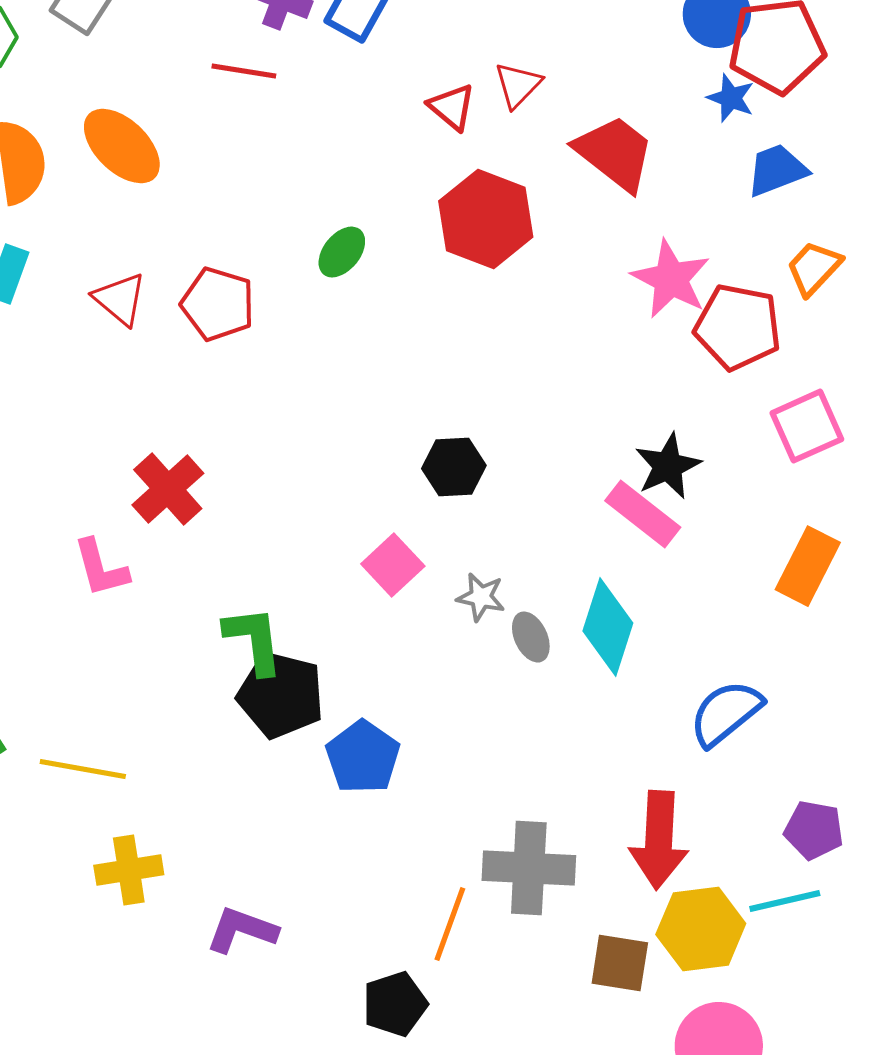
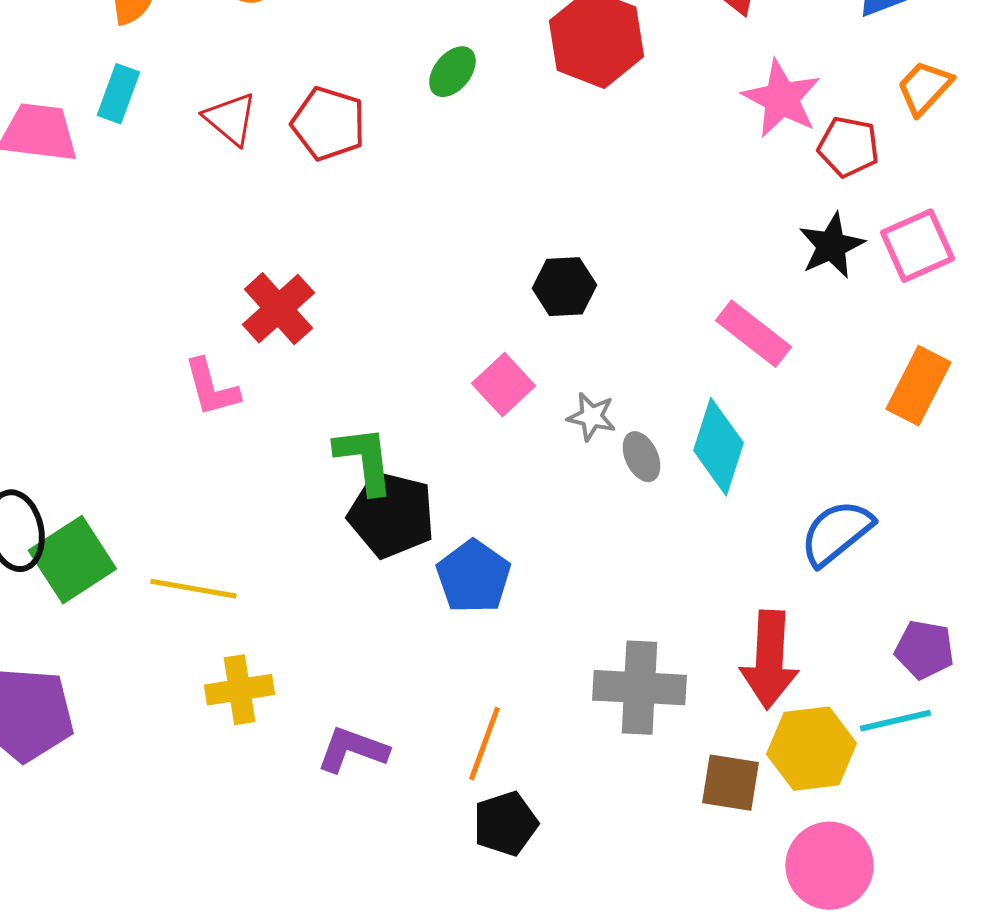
red pentagon: (738, 327) -> (848, 147), size x0.7
black star: (668, 466) -> (831, 246), moved
orange line: (450, 924) -> (484, 744), moved

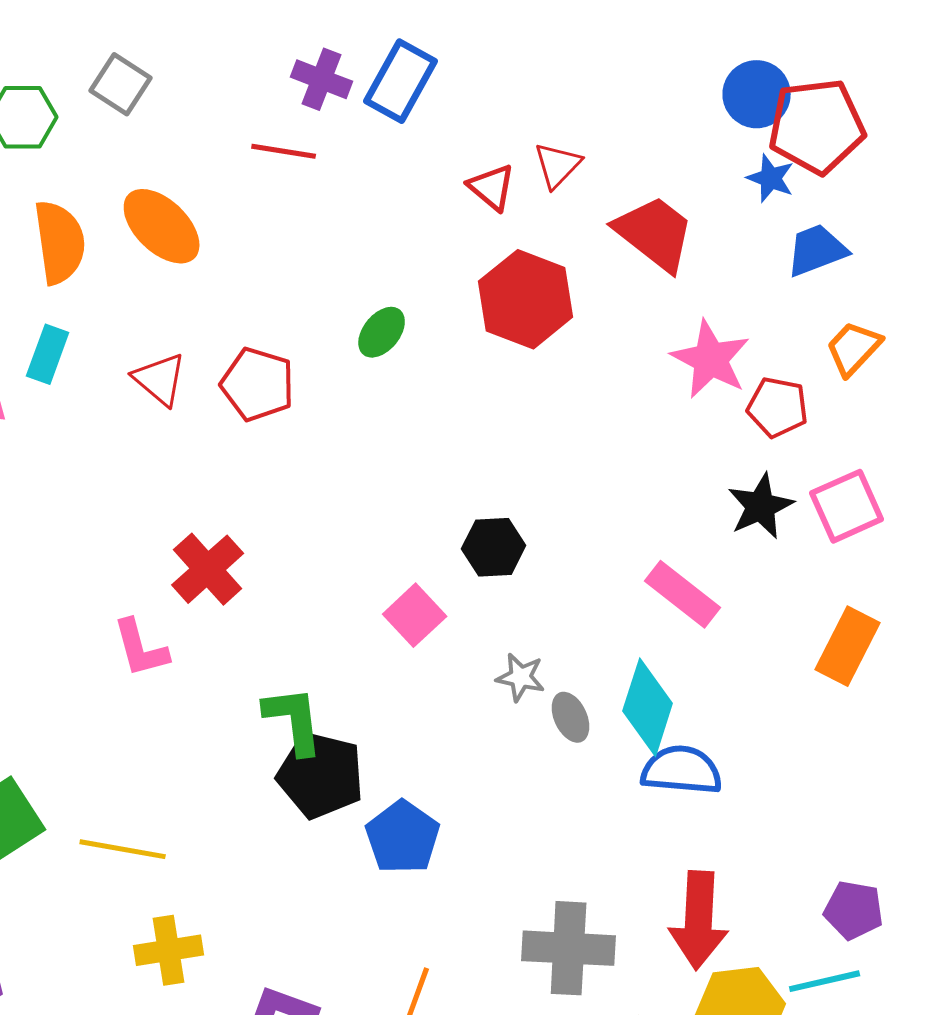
pink square: (503, 385) -> (415, 615), moved
blue semicircle: (836, 533) -> (682, 770), moved, turned 44

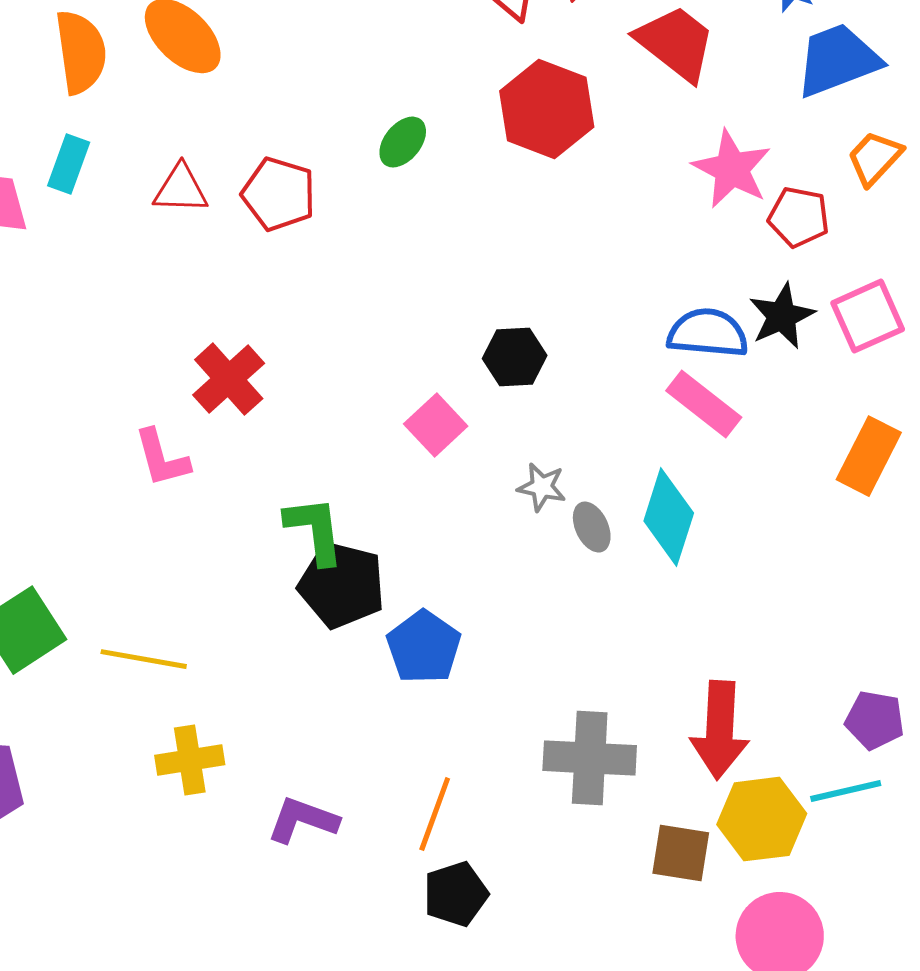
blue trapezoid: (817, 250) -> (838, 60), size x1.4
red triangle: (160, 379) -> (181, 189), turned -38
blue semicircle: (682, 770) -> (708, 333), moved

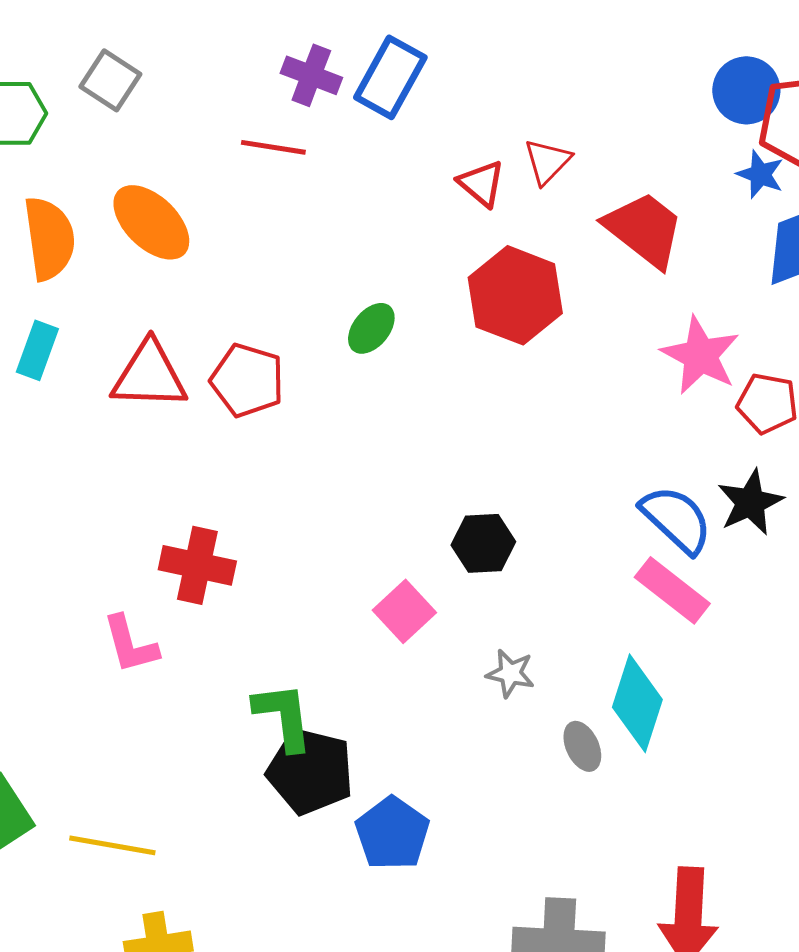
red triangle: (181, 189) -> (149, 375), size x1.4
blue semicircle: (708, 333) -> (676, 519), turned 38
red cross: (229, 379) -> (197, 565), turned -36
gray ellipse: (592, 527) -> (582, 746), moved

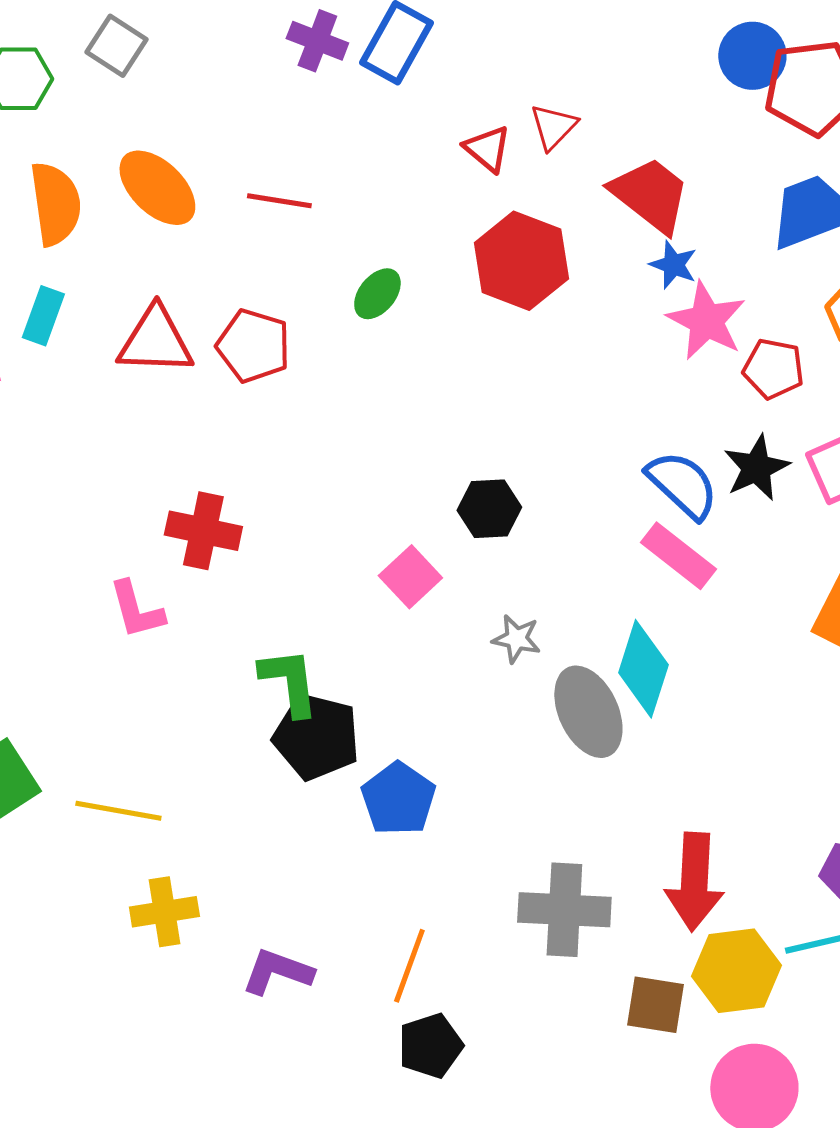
red line: (273, 147) -> (279, 201), moved
blue star: (760, 174) -> (673, 265), moved
gray ellipse: (582, 746) -> (588, 712), size x1.8

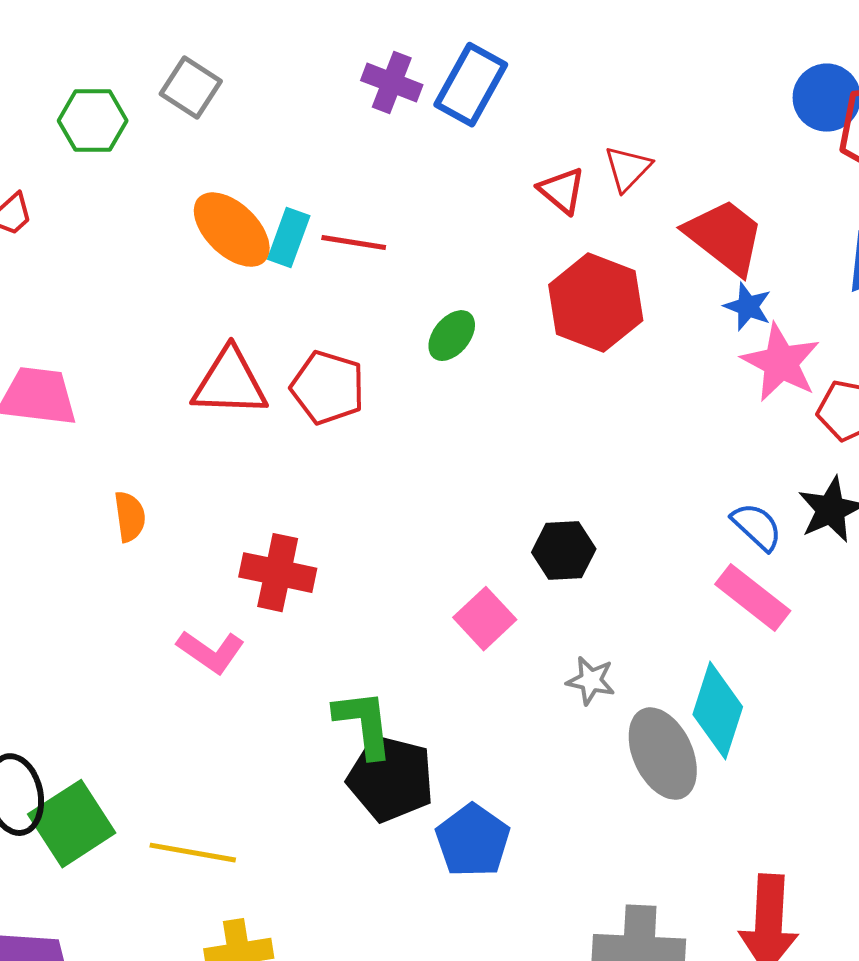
orange semicircle: (55, 204) -> (130, 517), moved, size x0.6
cyan rectangle: (43, 316) -> (289, 238), moved
blue semicircle: (682, 485) -> (757, 527), size x0.7
pink L-shape: (136, 610) -> (211, 652), turned -40

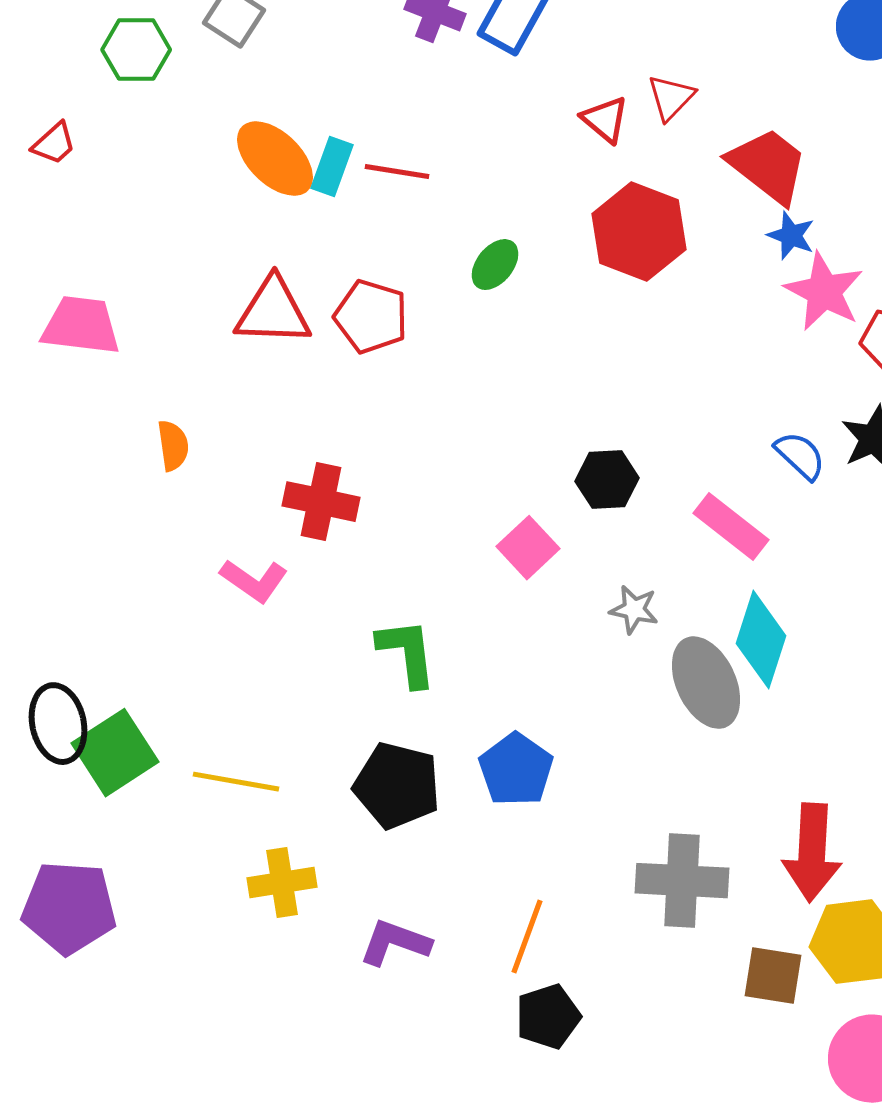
pink rectangle: (753, 598) -> (731, 527), moved
black pentagon: (391, 779) -> (397, 786), moved

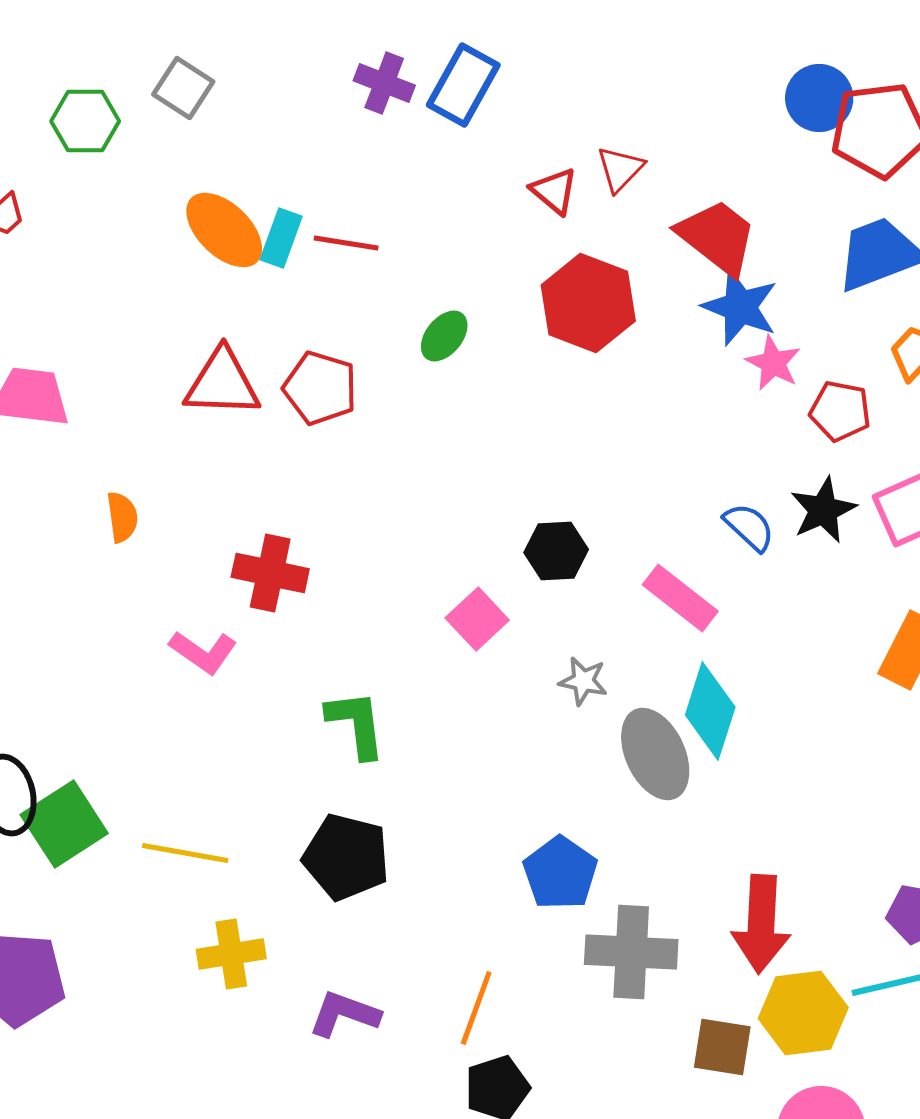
blue star: (791, 236) -> (740, 307), size x1.6
pink star: (824, 292) -> (773, 363), size x0.7
blue pentagon: (516, 770) -> (560, 873), moved

